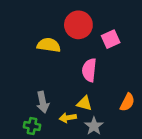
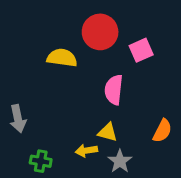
gray arrow: (43, 102) -> (18, 119), moved

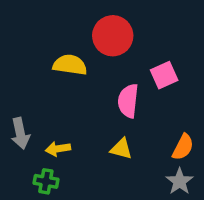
pink square: (141, 50) -> (164, 75), moved
yellow arrow: (86, 151) -> (58, 149), moved
gray star: (120, 161) -> (180, 181), moved

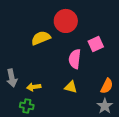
yellow semicircle: (70, 65) -> (41, 38), turned -30

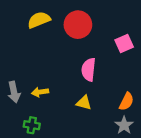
yellow semicircle: (41, 38) -> (39, 20), moved
pink square: (96, 44) -> (124, 44), moved
yellow arrow: (34, 87) -> (40, 92), moved

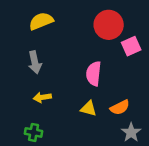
red circle: (78, 25) -> (109, 25), moved
gray arrow: (14, 92) -> (35, 62), moved
orange semicircle: (126, 102) -> (120, 107), moved, turned 36

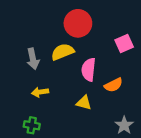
yellow semicircle: (41, 21) -> (63, 52), moved
red circle: (109, 25) -> (78, 23), moved
orange semicircle: (120, 107) -> (113, 85), moved

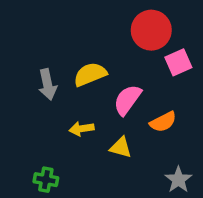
red circle: (78, 23) -> (151, 30), moved
pink semicircle: (89, 70) -> (127, 100), turned 30
yellow arrow: (40, 92) -> (82, 129), moved

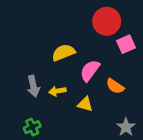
gray arrow: (48, 85) -> (33, 86), moved
orange semicircle: (163, 122) -> (115, 86), turned 60
green cross: (46, 180) -> (32, 127), turned -35

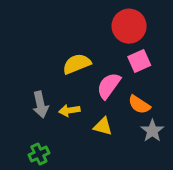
pink square: (126, 44) -> (139, 61), moved
gray star: (126, 127) -> (152, 131), moved

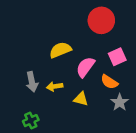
pink square: (139, 61) -> (117, 57), moved

